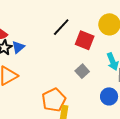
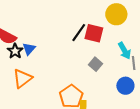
black line: (61, 27) -> (79, 33), moved

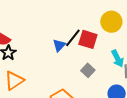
blue triangle: (29, 49) -> (59, 45), moved

